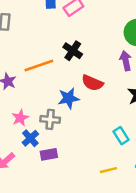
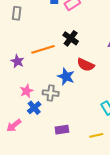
blue star: (69, 98) -> (66, 77), turned 30
purple rectangle: (49, 154) -> (62, 130), moved

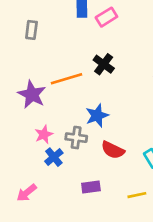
purple star: (17, 61) -> (32, 94), size x1.5
red semicircle: (86, 65) -> (113, 150), moved
blue star: (66, 77) -> (97, 115), turned 30
pink arrow: (14, 125) -> (27, 193), moved

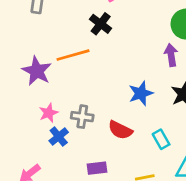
black cross: (104, 64) -> (101, 24), moved
blue star: (97, 115) -> (141, 93), moved

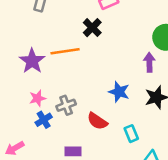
blue star: (141, 93) -> (119, 92), turned 30
gray cross: (82, 117) -> (66, 105), turned -36

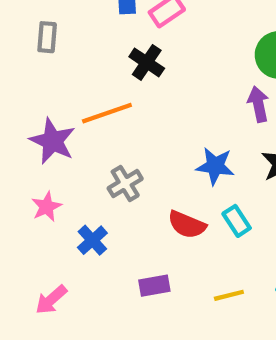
pink star: (38, 98) -> (47, 207), moved
gray cross: (66, 105) -> (125, 183), moved
cyan rectangle: (131, 134) -> (237, 221), moved

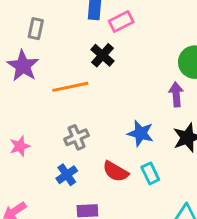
purple star: (53, 141) -> (23, 66), moved
blue cross: (92, 240) -> (67, 175), moved

